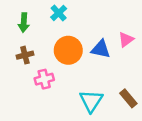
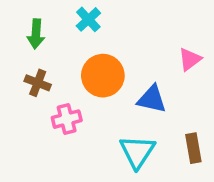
blue triangle: (101, 49) -> (152, 99), moved
brown cross: (25, 55) -> (38, 83), turned 35
brown rectangle: (128, 98) -> (193, 148), turned 30

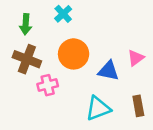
pink triangle: (190, 59) -> (136, 58), moved
brown cross: (38, 83) -> (27, 59), size x1.5
cyan triangle: (137, 152) -> (98, 108), turned 36

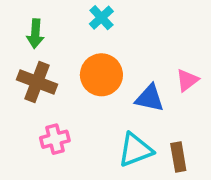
cyan cross: (63, 14) -> (101, 18), moved
pink cross: (48, 85) -> (55, 139), moved
brown rectangle: (138, 106) -> (178, 157), moved

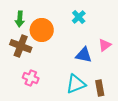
cyan cross: (101, 18) -> (79, 17), moved
orange circle: (101, 75) -> (42, 30), moved
pink cross: (55, 139) -> (31, 78), turned 35

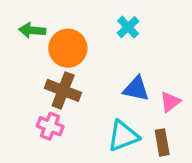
green arrow: (20, 19) -> (32, 30), turned 91
pink triangle: (105, 45) -> (170, 102), moved
brown cross: (21, 46) -> (63, 90), moved

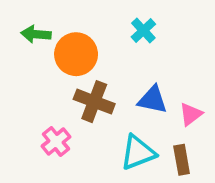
brown cross: (63, 90) -> (94, 102), moved
pink cross: (50, 126) -> (56, 142), turned 30

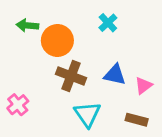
pink cross: (56, 142) -> (18, 105), moved
cyan triangle: (138, 152) -> (87, 114), moved, turned -44
brown rectangle: (182, 160) -> (137, 120), turned -65

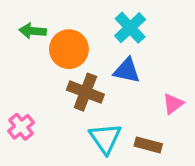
cyan cross: (108, 23) -> (130, 28), size x1.4
blue triangle: (115, 75) -> (127, 71), moved
brown rectangle: (137, 120) -> (148, 145), moved

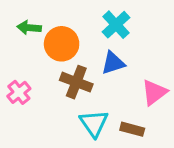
blue triangle: (127, 71) -> (113, 63), turned -30
pink triangle: (173, 104) -> (154, 92), size x1.4
pink cross: (21, 127) -> (19, 92), moved

